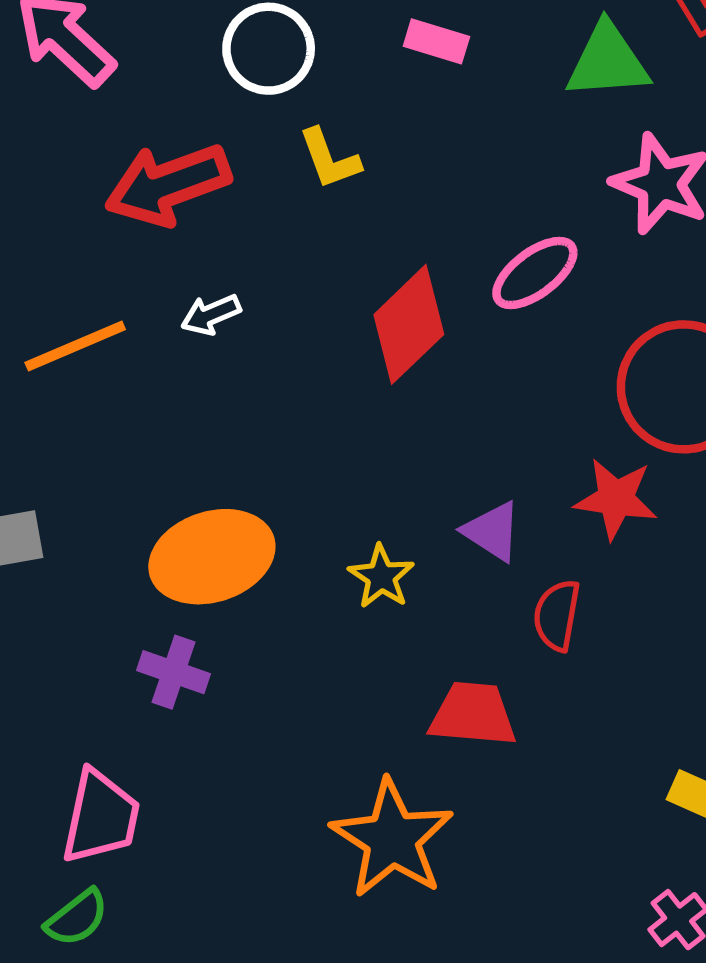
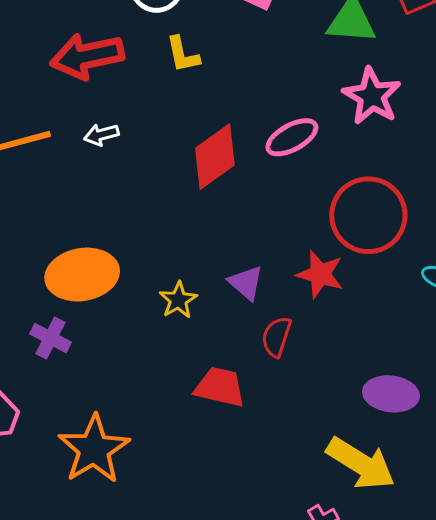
orange star: (392, 839) -> (94, 449), moved

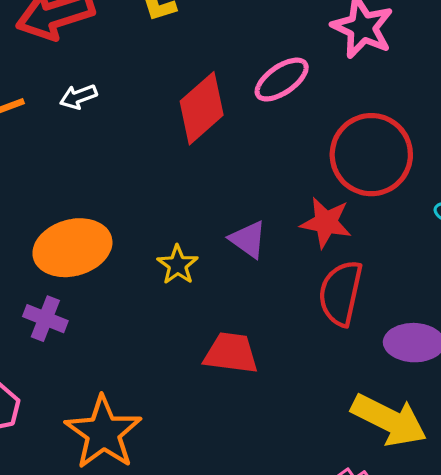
red semicircle: (276, 337) -> (341, 293), moved, size x1.5

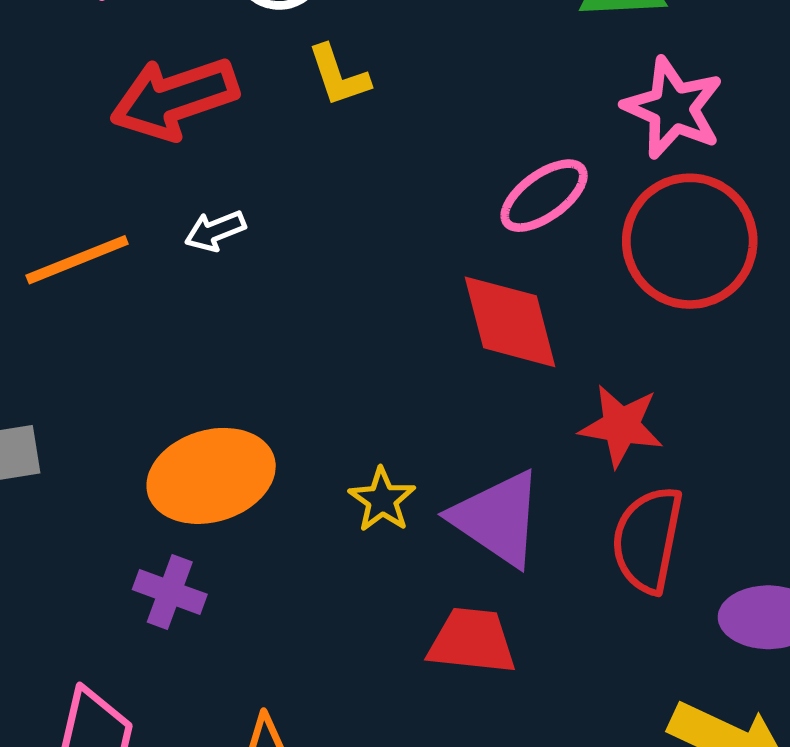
red diamond: (202, 108) -> (510, 322), moved, turned -62
red circle: (371, 155) -> (690, 241), moved
purple triangle: (248, 239) -> (497, 519), moved, size x1.6

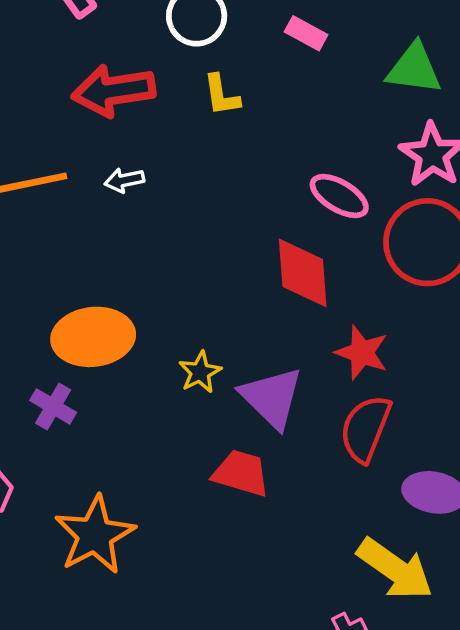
pink ellipse: (544, 196) -> (339, 196), turned 56

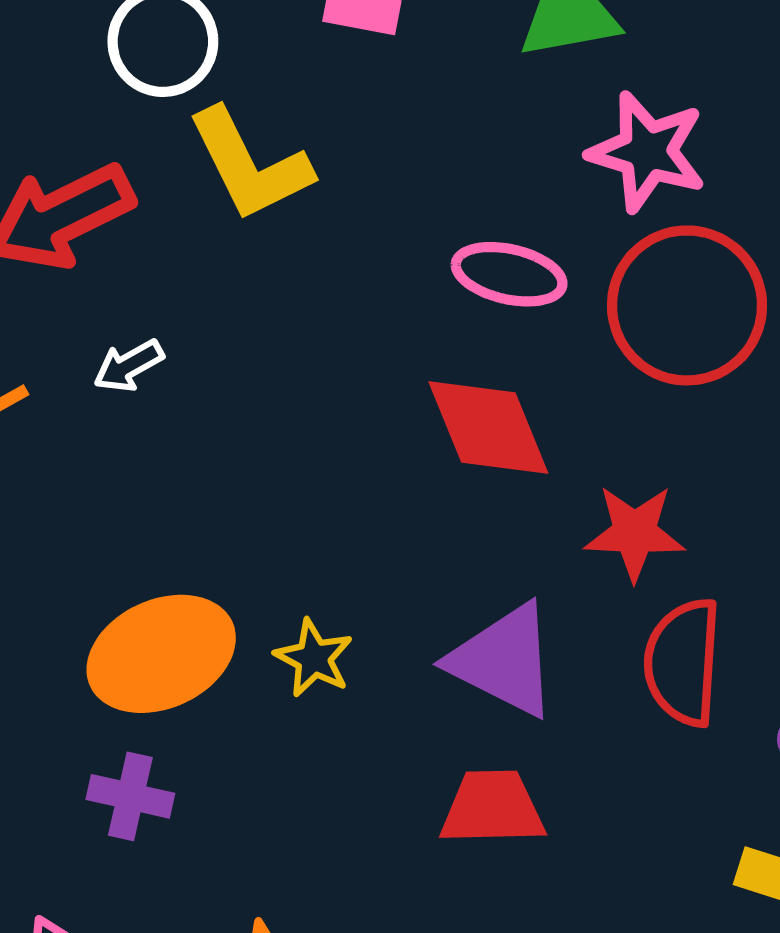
yellow L-shape: (221, 95) -> (250, 165), size x1.6
yellow star: (200, 372) -> (314, 658), moved

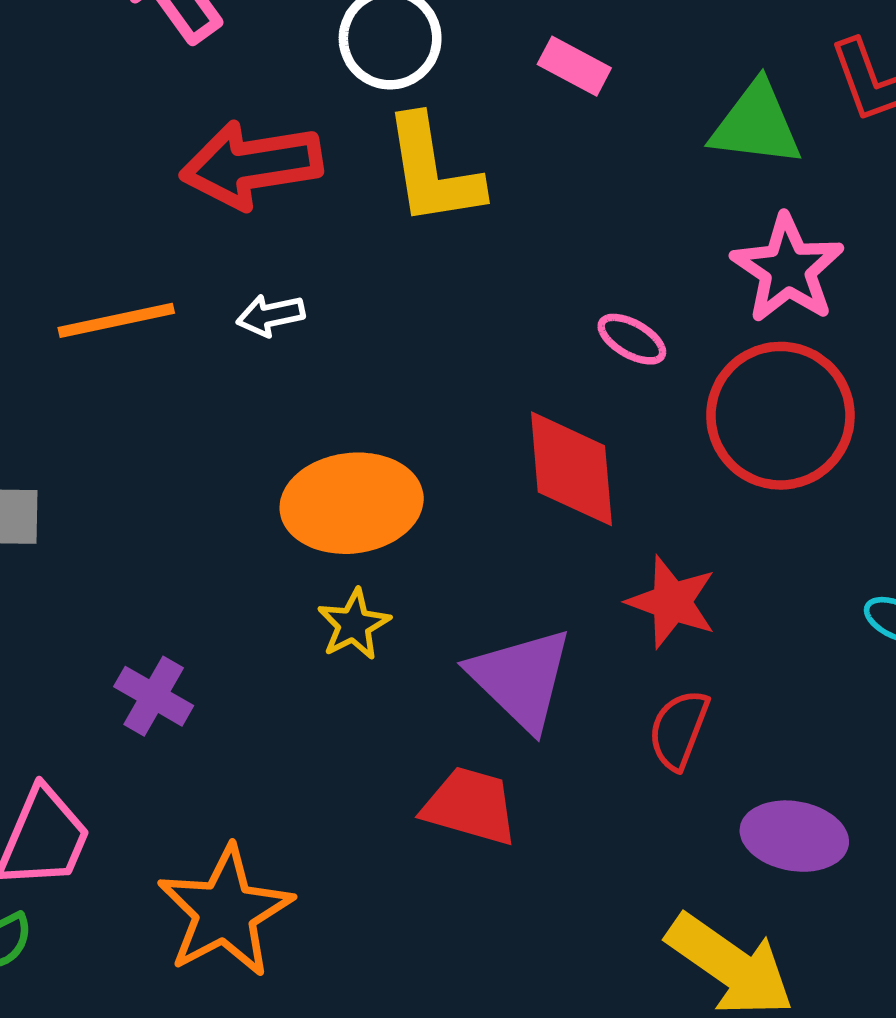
pink ellipse: (509, 274) -> (632, 339), size x0.7
orange ellipse: (161, 654) -> (352, 503), moved
red semicircle: (683, 662) -> (679, 730), size x0.7

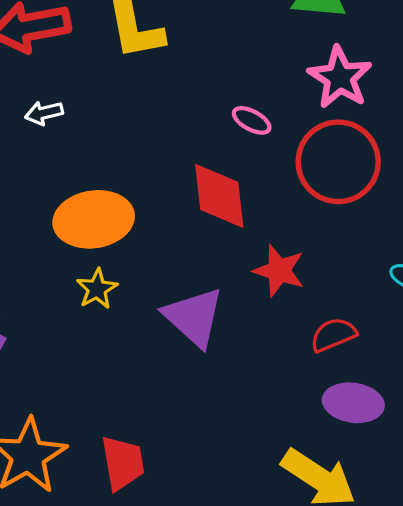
red semicircle: (679, 730) -> (333, 335), moved, turned 48
red trapezoid: (470, 806) -> (123, 463), moved, turned 66

